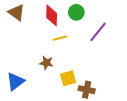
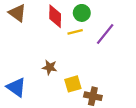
yellow line: (60, 38) -> (75, 32), moved
blue triangle: (15, 81) -> (16, 87), turned -48

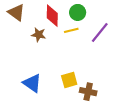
brown star: (50, 67) -> (39, 35), moved
blue triangle: (16, 87) -> (32, 83), moved

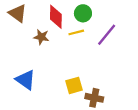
blue triangle: (32, 83) -> (26, 80), moved

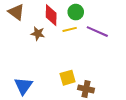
purple line: (107, 35) -> (97, 32), turned 75
blue triangle: (26, 80) -> (23, 86), moved, turned 30

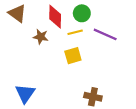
yellow square: (68, 78) -> (73, 56), moved

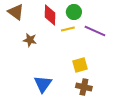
brown star: (41, 37) -> (30, 40), moved
yellow square: (73, 56) -> (80, 65), moved
blue triangle: (25, 93) -> (43, 84), moved

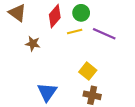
red diamond: (50, 15) -> (55, 16), turned 40
yellow square: (80, 65) -> (88, 71), turned -35

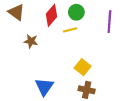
purple line: (104, 34) -> (109, 22), moved, turned 70

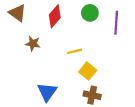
green circle: (76, 12) -> (90, 13), moved
yellow line: (70, 30) -> (75, 51), moved

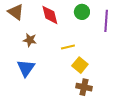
red diamond: (55, 16) -> (50, 15), turned -55
blue triangle: (47, 92) -> (26, 68), moved

